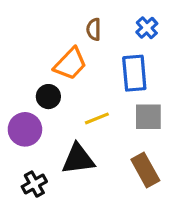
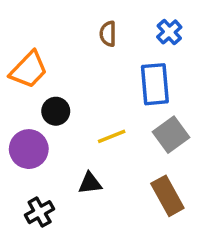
orange trapezoid: (70, 64) -> (29, 70), moved
gray square: (148, 117) -> (171, 135), turned -36
black triangle: (78, 159) -> (90, 183), size x0.6

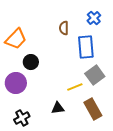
brown semicircle: (108, 34) -> (64, 28), moved
yellow line: (112, 136) -> (75, 87), moved
black triangle: (90, 183) -> (58, 108), moved

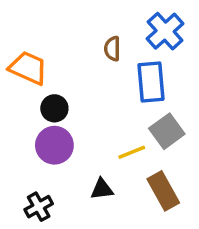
blue cross: (94, 18) -> (165, 31), size x1.5
orange trapezoid: (16, 39) -> (28, 68), turned -110
purple circle: (16, 83) -> (54, 145), moved

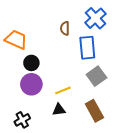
yellow line: (132, 152) -> (63, 90), moved

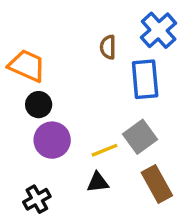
black circle: (31, 63) -> (39, 105), moved
gray square: (96, 76) -> (140, 137), moved

